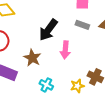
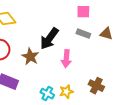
brown star: (32, 58) -> (30, 57), moved
yellow star: (77, 86) -> (66, 92), moved

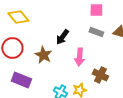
black arrow: (49, 39) -> (62, 37), size x0.7
brown cross: (96, 86) -> (100, 75), moved

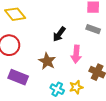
brown star: (43, 55) -> (47, 61), moved

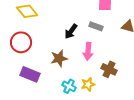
gray rectangle: (93, 29) -> (96, 26), moved
brown star: (47, 61) -> (59, 58), turned 30

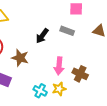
pink arrow: (88, 51) -> (59, 66), moved
brown star: (59, 58) -> (20, 58), moved, turned 30

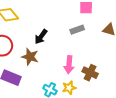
gray rectangle: (67, 31) -> (77, 30), turned -40
black arrow: (42, 36) -> (41, 37), moved

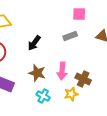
brown star: (30, 57) -> (37, 73), moved
yellow star: (69, 88) -> (71, 94), moved

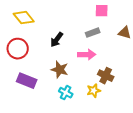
pink arrow: (62, 71) -> (87, 55), moved, turned -96

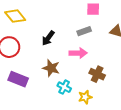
yellow star: (94, 91) -> (85, 97), moved
cyan cross: (66, 93) -> (64, 87), moved

